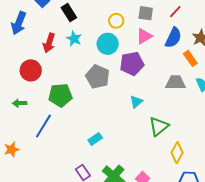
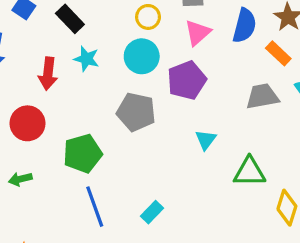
blue line: (43, 126) -> (95, 207), moved, turned -40
green triangle: (159, 126) -> (249, 172), turned 50

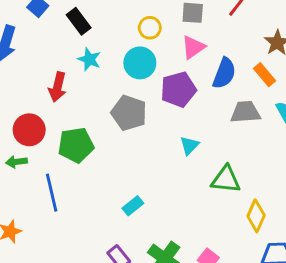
blue semicircle: (244, 26) -> (224, 73), moved
red arrow: (48, 74) -> (58, 87), moved
red circle: (27, 123) -> (29, 130), moved
blue line: (95, 207) -> (52, 193), moved

